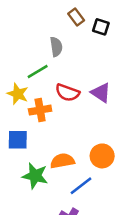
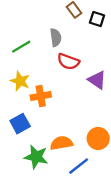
green line: (38, 72) -> (21, 47), moved
red semicircle: (67, 93) -> (68, 62), moved
blue square: (18, 140) -> (20, 124), turned -30

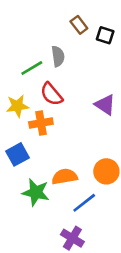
green line: (21, 47) -> (32, 68), moved
red semicircle: (68, 62) -> (51, 94), moved, turned 30
yellow star: (20, 81) -> (17, 106), turned -30

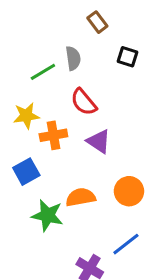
black square: (105, 35) -> (127, 57), moved
red semicircle: (51, 94) -> (84, 102), moved
purple triangle: (105, 105) -> (99, 141), moved
blue line: (84, 203) -> (126, 244), moved

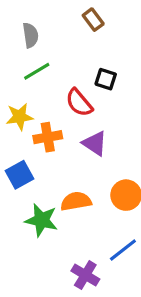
black square: (127, 57) -> (106, 79), moved
gray semicircle: (73, 58) -> (30, 35), moved

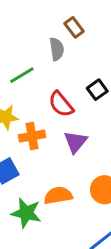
gray semicircle: (30, 35) -> (57, 49), moved
black square: (106, 79) -> (97, 90), moved, turned 36
purple triangle: (95, 143) -> (76, 142), turned 35

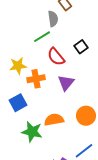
green line: (22, 75) -> (42, 37), moved

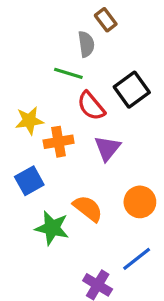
green line: (42, 37) -> (68, 73), turned 48
black square: (81, 47) -> (132, 90), size x1.5
orange semicircle: (54, 120) -> (88, 208), turned 48

